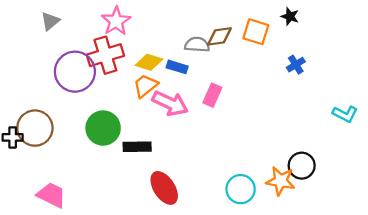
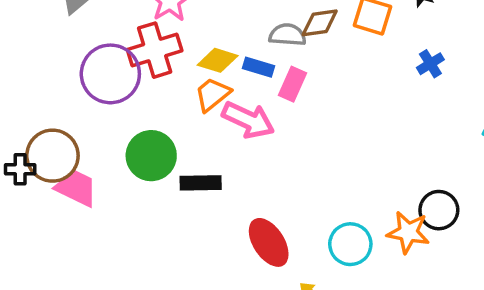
pink rectangle: (212, 95) -> (292, 84), moved
red ellipse: (164, 188) -> (269, 242), moved
pink trapezoid: (51, 195) -> (76, 188), moved

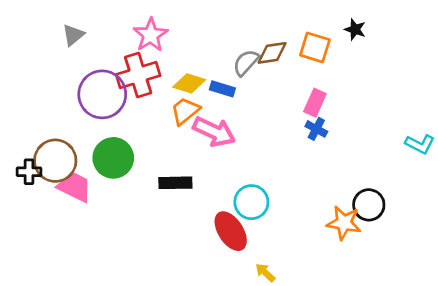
gray semicircle: (287, 35) -> (246, 63), turned -52
blue cross: (430, 64) -> (316, 129), moved, turned -30
pink rectangle: (292, 84) -> (315, 103), moved
green circle: (151, 156) -> (113, 158), moved
cyan circle: (350, 244) -> (251, 202), moved

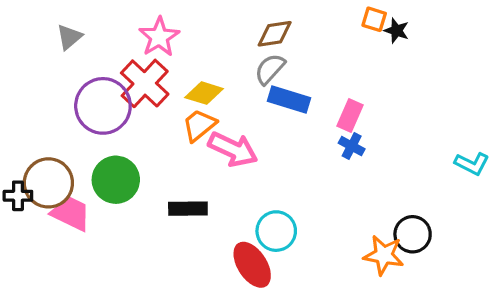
orange square: (315, 47) -> (374, 19), moved, size x0.7
brown diamond: (272, 53) -> (275, 34), moved
red cross: (138, 75) -> (145, 83), turned -30
blue rectangle: (222, 89) -> (289, 100), moved, size x1.4

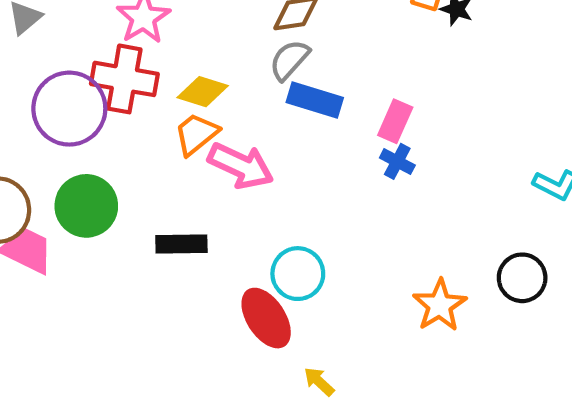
red cross: (145, 83) -> (124, 79), turned -33
black circle: (413, 234) -> (522, 278), moved
orange star: (384, 255) -> (440, 305), turned 30

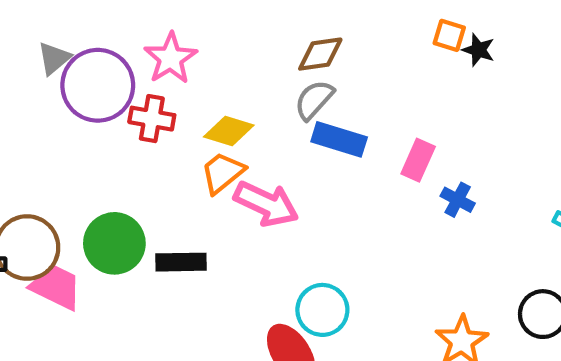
red cross: (124, 79) -> (152, 119), size x0.7
purple circle: (69, 109) -> (98, 85), moved
blue cross: (397, 161) -> (458, 200), moved
black rectangle: (181, 244) -> (181, 262), moved

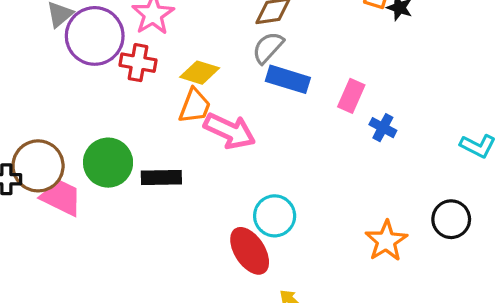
orange trapezoid: (223, 173) -> (195, 106), turned 150

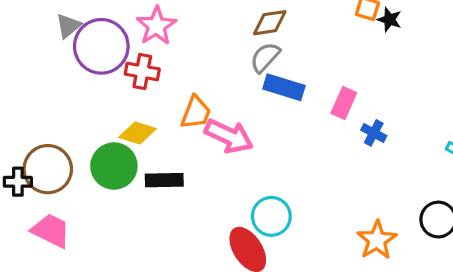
yellow diamond: (200, 73) -> (138, 133), moved
pink trapezoid: (61, 198) -> (51, 231), moved

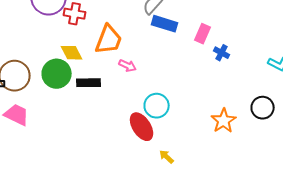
orange trapezoid: (196, 112) -> (109, 40), size x1.4
yellow diamond: (138, 133) -> (72, 53), turned 45
pink arrow: (229, 136) -> (128, 66), moved, size x0.6

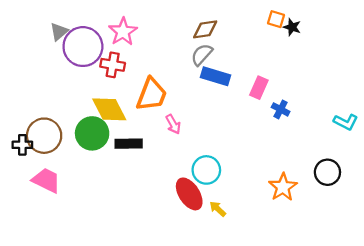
yellow diamond: (72, 53) -> (109, 109), size x1.4
pink arrow: (128, 66) -> (173, 124), turned 36
yellow arrow: (167, 157) -> (218, 209), moved

